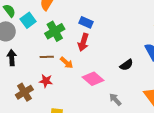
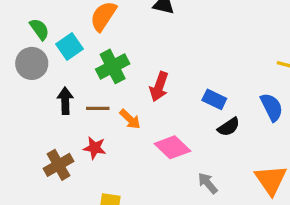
blue rectangle: (86, 22) -> (214, 99), moved
black arrow: (12, 58) -> (65, 101), moved

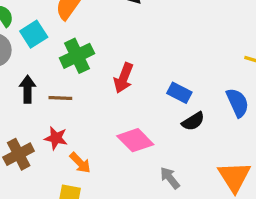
orange arrow: (130, 119) -> (80, 163), moved

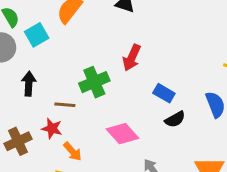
green cross: (77, 56) -> (94, 82), moved
red arrow: (124, 78) -> (132, 58), moved
brown line: (60, 98) -> (65, 105), moved

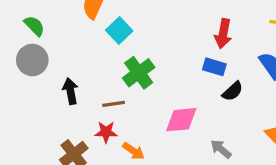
cyan square: (37, 35) -> (119, 30), moved
red arrow: (132, 58) -> (223, 34), moved
pink diamond: (123, 134) -> (181, 120), turned -40

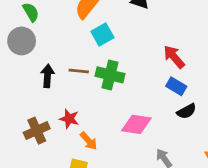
red arrow: (223, 34) -> (174, 57), moved, turned 115
green cross: (139, 73) -> (110, 75), turned 36
brown line: (114, 104) -> (79, 71), moved

